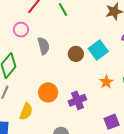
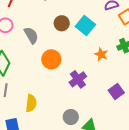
brown circle: (76, 54) -> (62, 23), moved
orange circle: (48, 92) -> (51, 59), moved

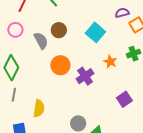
brown circle: (62, 23) -> (59, 30), moved
purple cross: (78, 79) -> (85, 76), moved

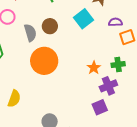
cyan square: (95, 32) -> (84, 19), moved
orange circle: (60, 65) -> (44, 61), size x1.4
purple cross: (85, 76) -> (108, 86), moved

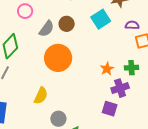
gray semicircle: (30, 33) -> (47, 29), turned 48
yellow semicircle: (14, 99) -> (41, 96), moved
purple square: (100, 107) -> (110, 109), turned 35

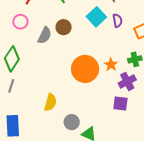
purple semicircle: (132, 25) -> (117, 21), moved, turned 88
orange circle: (58, 58) -> (85, 69), moved

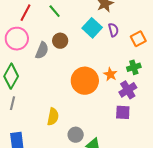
pink circle: (20, 22) -> (17, 39), size x1.5

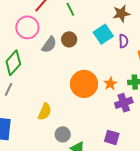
purple square: (123, 112) -> (112, 137), moved

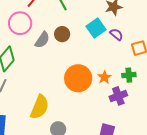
purple semicircle: (123, 41) -> (116, 34), turned -48
yellow semicircle: (45, 112) -> (40, 107), size x1.4

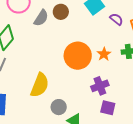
purple semicircle: (116, 34) -> (116, 19), moved
purple cross: (118, 96) -> (100, 86), moved

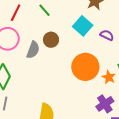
orange star: (104, 54) -> (109, 77), moved
orange circle: (78, 56) -> (85, 67), moved

